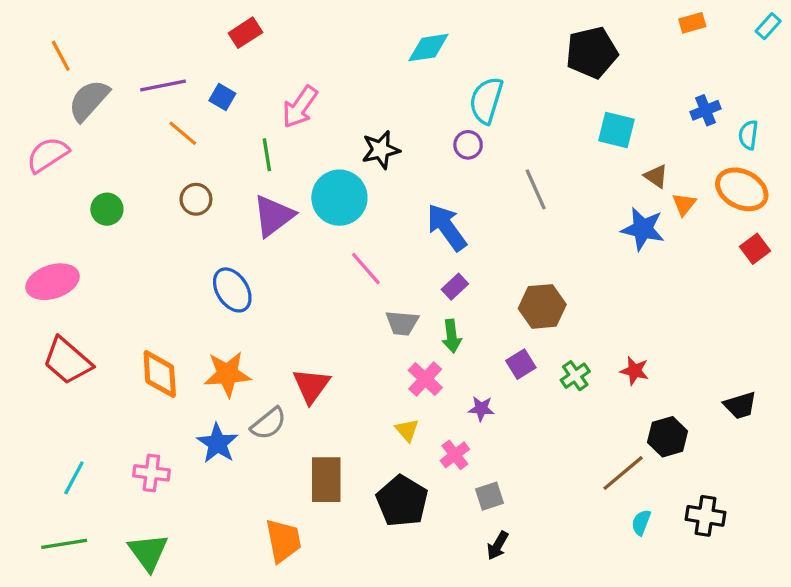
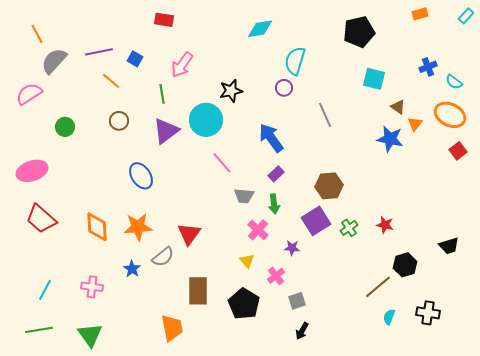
red rectangle: (245, 33) -> (164, 20), moved, turned 42
cyan semicircle: (748, 135) -> (454, 82), turned -60
purple square: (521, 364) -> (316, 221), size x1.6
blue star: (217, 443) -> (132, 269), size x0.7

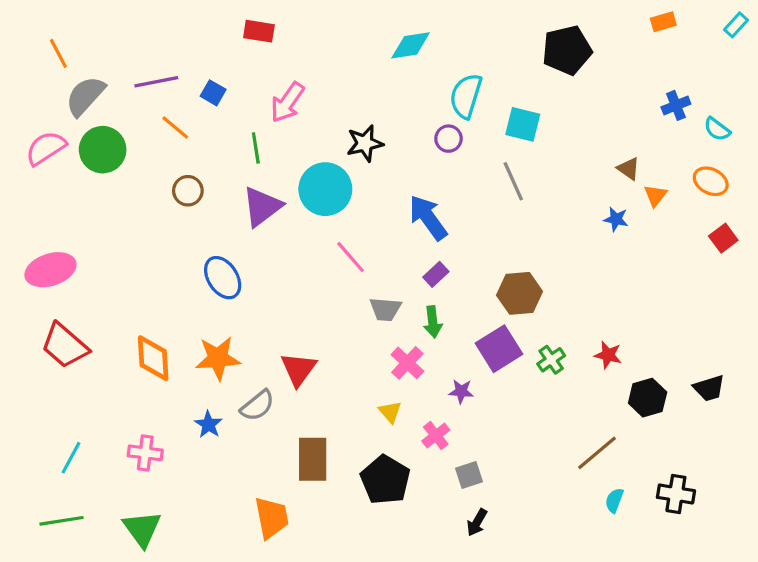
cyan square: (374, 79) -> (523, 124), moved
orange ellipse: (450, 115) -> (711, 181), size x0.7
green circle: (65, 127) -> (103, 150), moved, size x1.5
blue star: (390, 139) -> (616, 219), size x0.6
black hexagon: (405, 265) -> (648, 398), moved

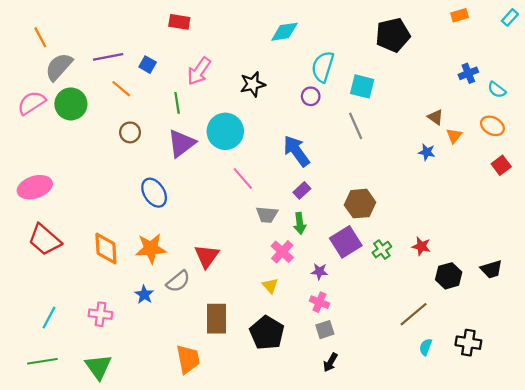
black star: (365, 143) -> (253, 84), moved
pink cross: (436, 436) -> (319, 302), moved, turned -30

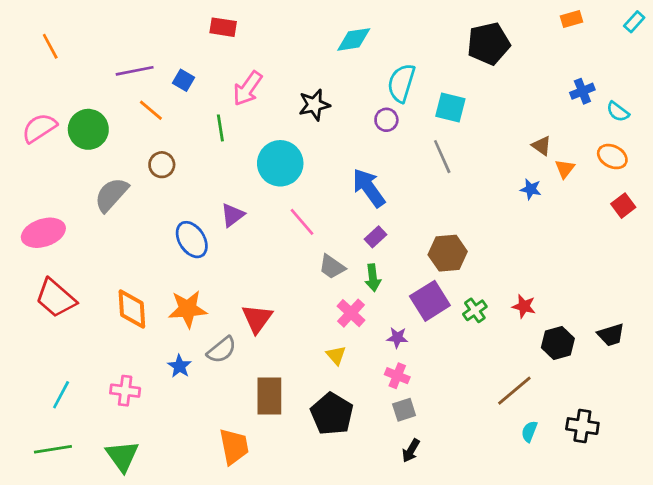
gray semicircle: (59, 67) -> (111, 195), moved
purple triangle: (181, 143) -> (233, 215), moved, size x0.7
gray trapezoid: (267, 215) -> (332, 267), turned 30

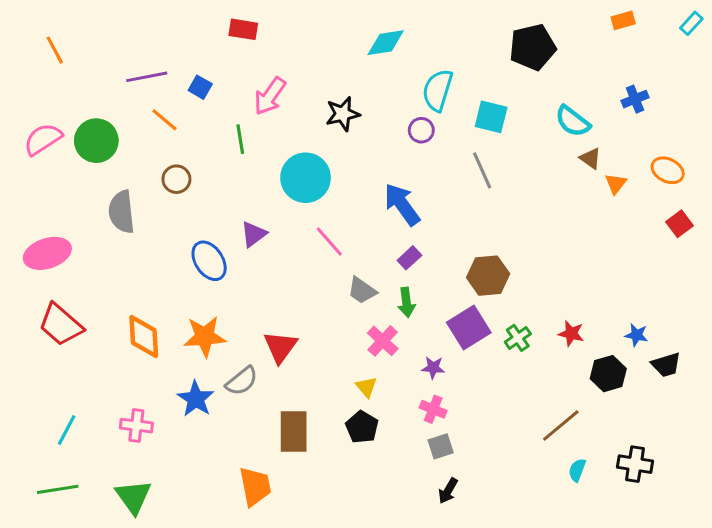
cyan semicircle: (618, 112) -> (573, 121), moved, size x1.4
blue star: (531, 189) -> (636, 335), moved
gray semicircle: (111, 195) -> (122, 212), turned -48
blue star: (179, 366) -> (196, 399), size x1.4
black pentagon: (332, 414) -> (362, 427), moved, size x0.7

